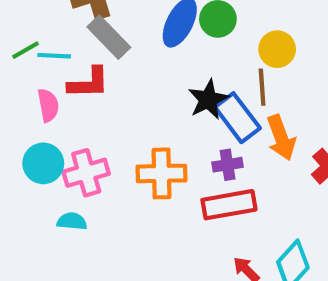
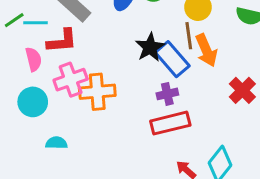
orange arrow: (281, 138) -> (206, 50), moved
pink cross: (86, 173) -> (71, 80), moved
orange cross: (161, 173) -> (97, 92), moved

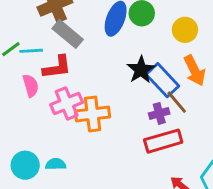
brown line: (189, 36) -> (177, 102), moved, turned -30
cyan circle: (33, 102) -> (25, 165), moved

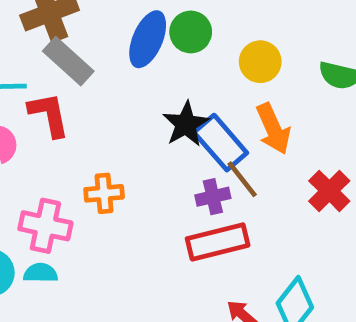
red L-shape: (57, 67) -> (49, 115), turned -96
pink cross: (67, 103) -> (45, 226), moved, turned 32
orange cross: (93, 114) -> (104, 193), size x0.7

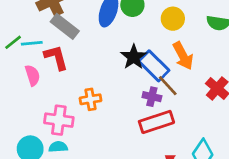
purple cross: (213, 197) -> (152, 97), turned 30

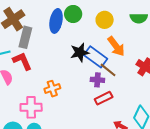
gray rectangle: (65, 26) -> (25, 37), turned 75
black star: (134, 57) -> (80, 52), turned 30
red rectangle: (156, 122) -> (104, 98), size x0.7

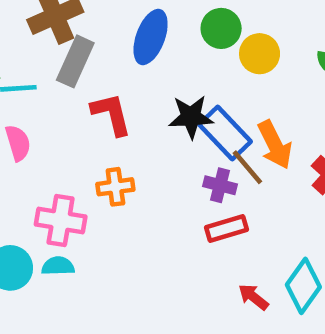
green circle: (73, 14) -> (221, 28), moved
orange arrow: (116, 46) -> (275, 145), moved
red L-shape: (22, 61) -> (111, 114), moved

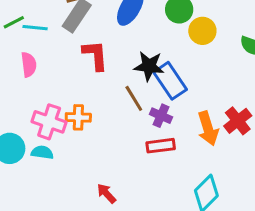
orange arrow: (275, 145) -> (208, 128), moved
brown line: (247, 167) -> (134, 98), moved
orange cross: (115, 187) -> (78, 117), moved
red arrow: (253, 297) -> (107, 193), moved

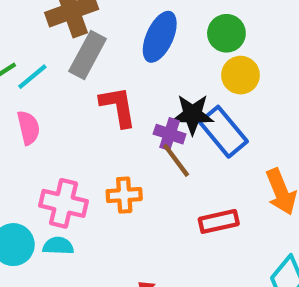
cyan line: (35, 28) -> (32, 77), turned -40
yellow circle: (202, 31) -> (240, 75), moved
purple cross: (161, 116) -> (170, 134), moved
orange cross: (78, 117) -> (124, 195), moved

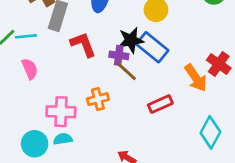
cyan line: (32, 77) -> (26, 36), turned 45

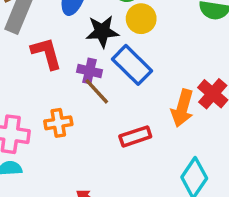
black star: (131, 40) -> (102, 31), moved
orange arrow: (196, 78) -> (182, 108), turned 44

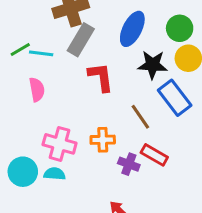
purple cross: (89, 71) -> (129, 164), moved
red rectangle: (135, 136) -> (154, 155), moved, turned 40

